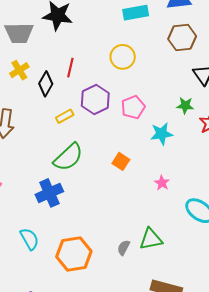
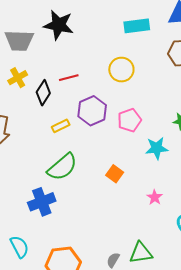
red line: (70, 68) -> (69, 78), turned 60

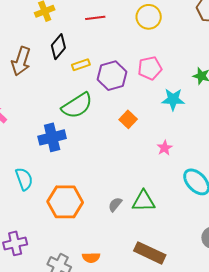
black diamond: (43, 93) -> (58, 47), moved
purple hexagon: (92, 111) -> (112, 76), moved

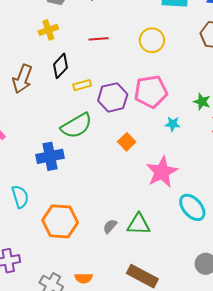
pink pentagon: (150, 68) -> (151, 92), size x1.4
cyan star: (173, 99) -> (173, 124), size x0.7
pink star: (165, 148) -> (162, 172), size x2.0

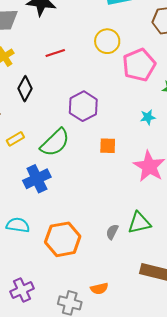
yellow rectangle: (82, 85) -> (15, 139), moved
pink pentagon: (151, 92) -> (139, 65), moved
orange square: (127, 142) -> (108, 146), turned -30
cyan semicircle: (20, 197) -> (18, 225), turned -50

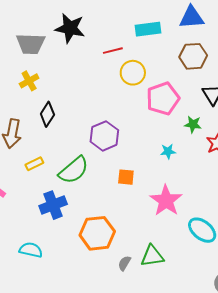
red line: (55, 53) -> (113, 51), moved
orange hexagon: (63, 239) -> (97, 233), moved

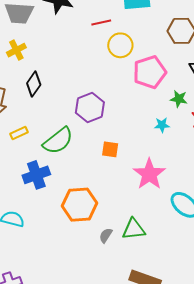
cyan star: (168, 151) -> (162, 125), moved

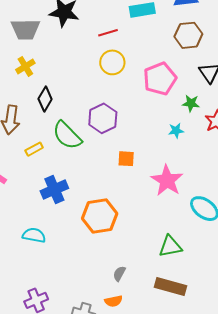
yellow circle: (120, 45) -> (112, 62), moved
green semicircle: (58, 141) -> (67, 135), moved, turned 88
green triangle: (134, 229) -> (170, 246), moved
gray semicircle: (106, 235) -> (119, 274), moved

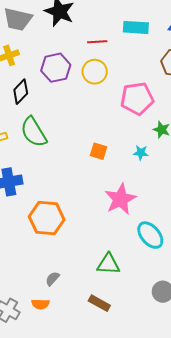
purple hexagon: (103, 118) -> (56, 68), moved
orange square: (126, 159) -> (99, 151), moved
brown rectangle: (171, 287) -> (99, 303), size x0.7

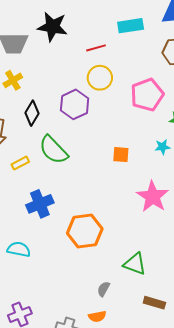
purple hexagon: (56, 68) -> (75, 104), moved
green triangle: (108, 264) -> (135, 264), moved, turned 30

